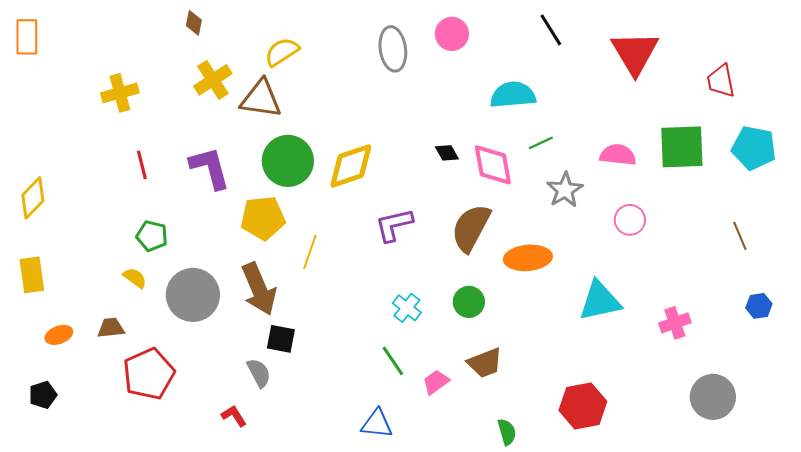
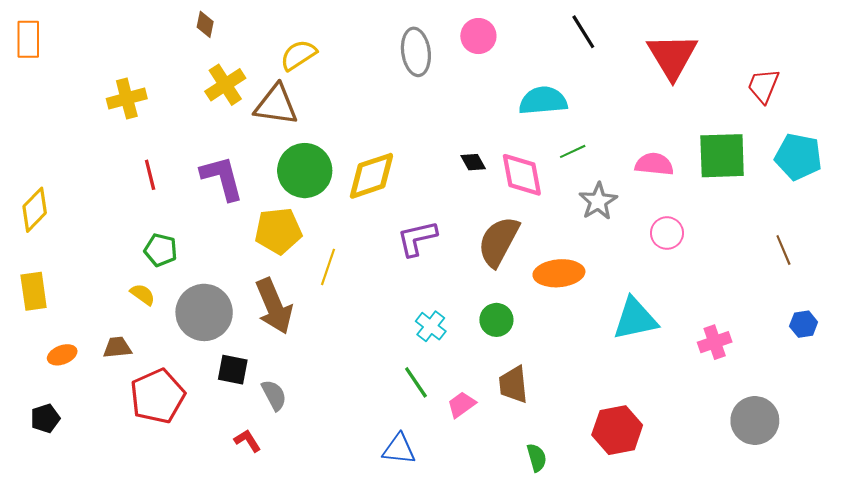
red trapezoid: (721, 81) -> (763, 86), turned 33
black square: (281, 339) -> (233, 370), moved
brown trapezoid: (485, 363) -> (513, 384), turned 105

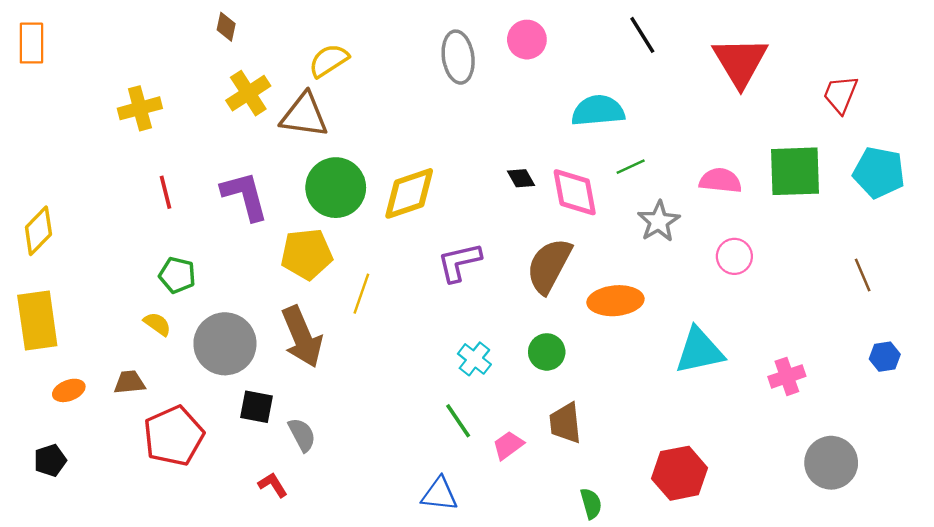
yellow rectangle: (34, 291) -> (37, 320), size x1.4

